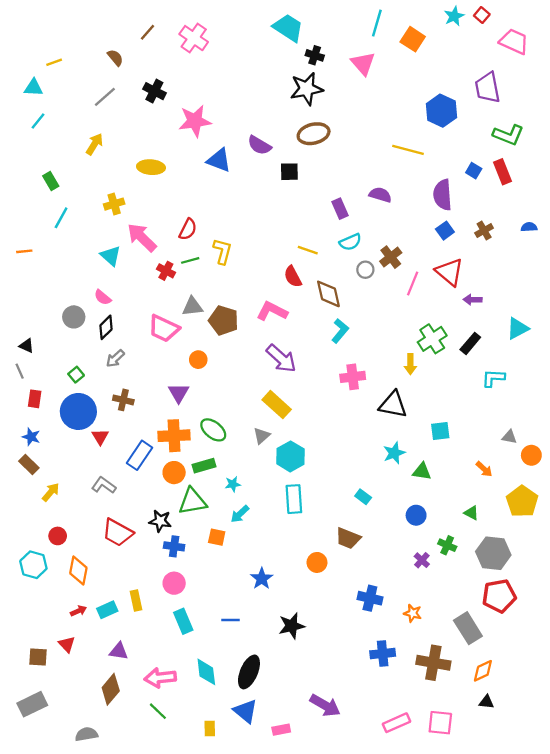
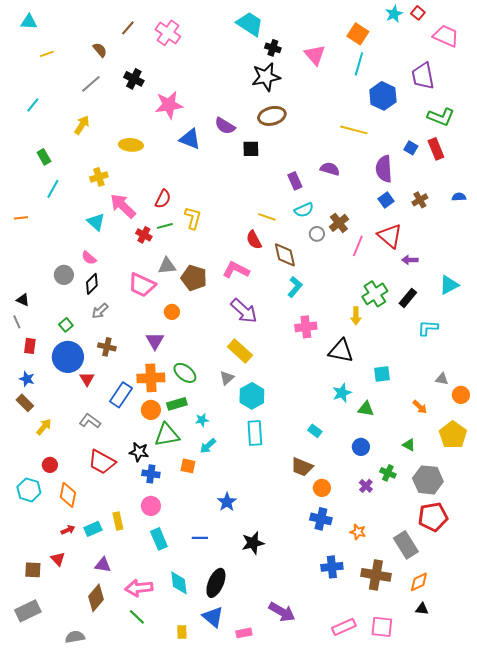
cyan line: (377, 23) -> (359, 64), moved
cyan triangle: (33, 88) -> (29, 22), moved
orange circle: (317, 562) -> (322, 488), moved

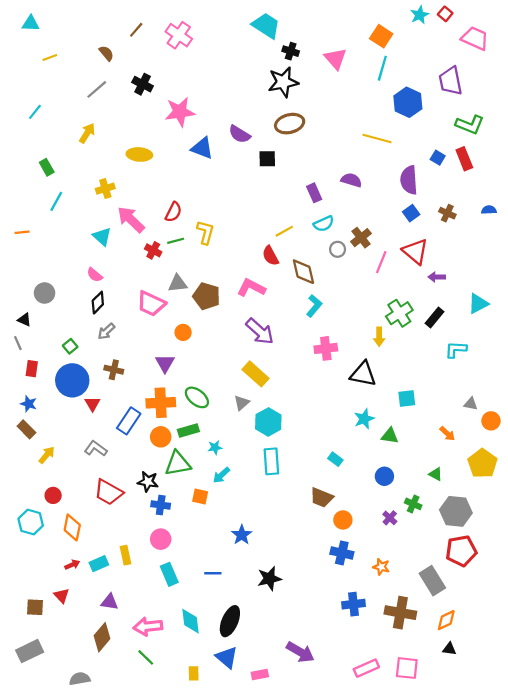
brown cross: (420, 200) -> (447, 213), turned -35
yellow line: (267, 217) -> (284, 231), turned -48
gray circle: (64, 275) -> (45, 293), moved

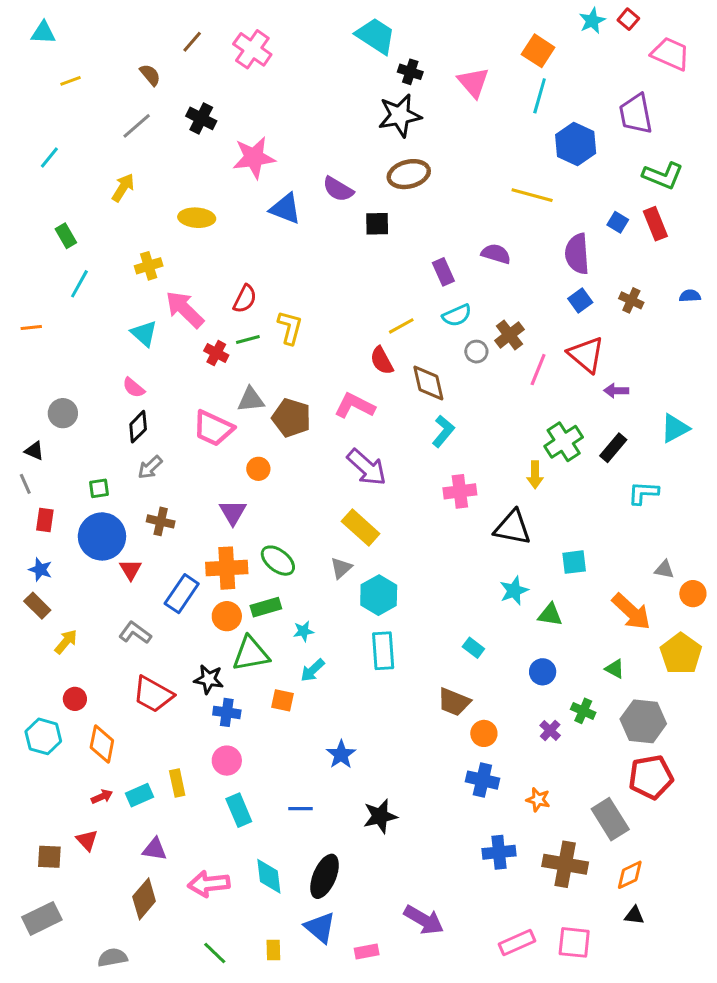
green square: (70, 346) -> (99, 488), turned 32
orange arrow: (447, 434) -> (631, 612), size x1.8
green line: (146, 657) -> (215, 953), moved

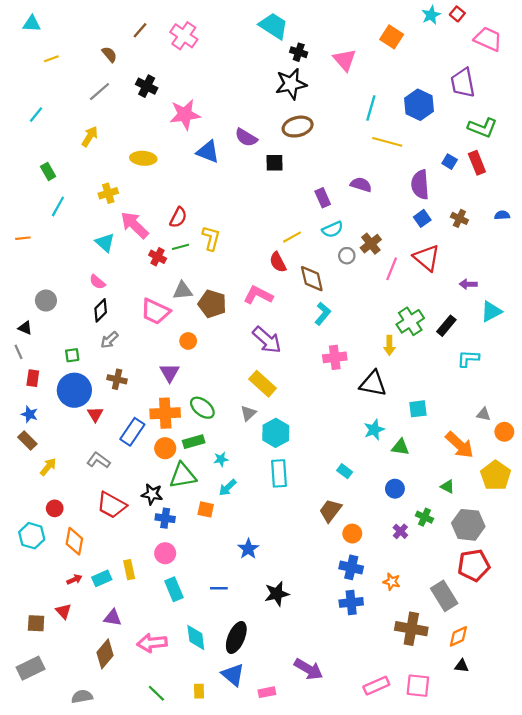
cyan line: (540, 96) -> (371, 108), moved
purple arrow: (616, 391) -> (468, 284), moved
brown trapezoid: (454, 702) -> (330, 511), turned 105
blue cross: (499, 852) -> (351, 602), moved

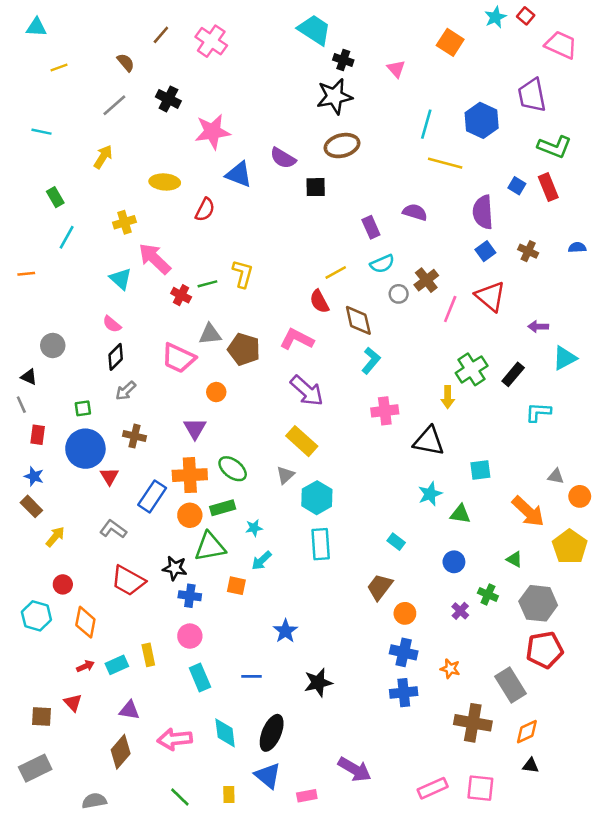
pink triangle: (345, 60) -> (396, 69), size x0.7
cyan line: (36, 115) -> (41, 132), turned 63
red semicircle: (178, 217) -> (205, 210), moved

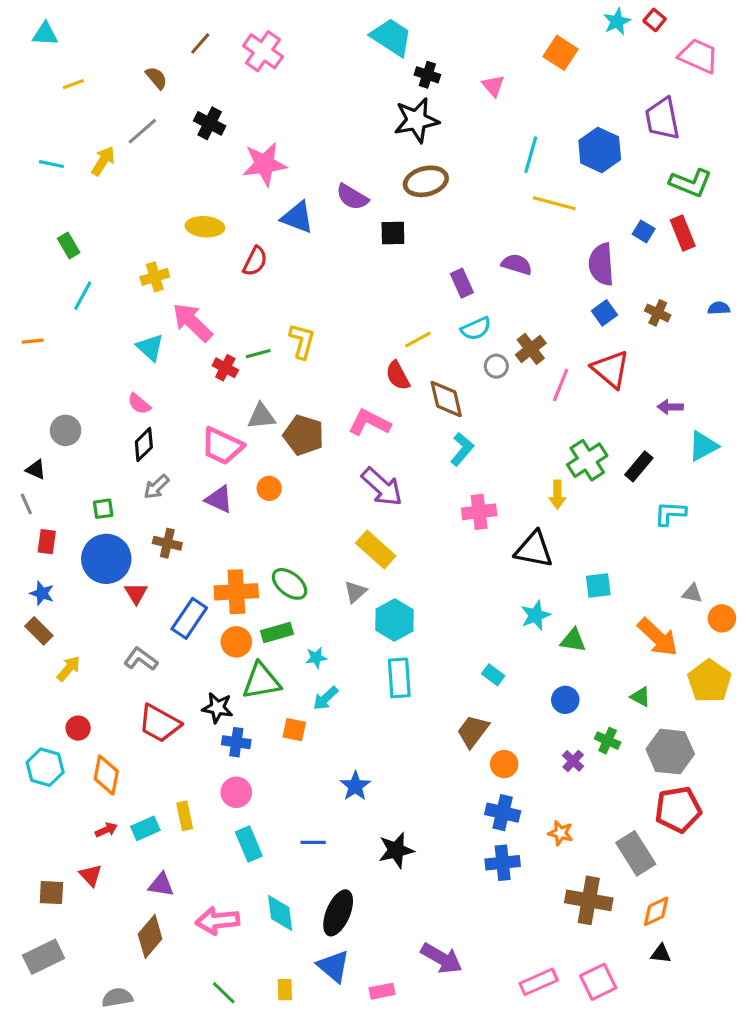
yellow arrow: (103, 157) -> (103, 161), moved
purple triangle: (195, 428) -> (219, 499), moved, turned -35
pink square: (480, 788) -> (598, 982), turned -32

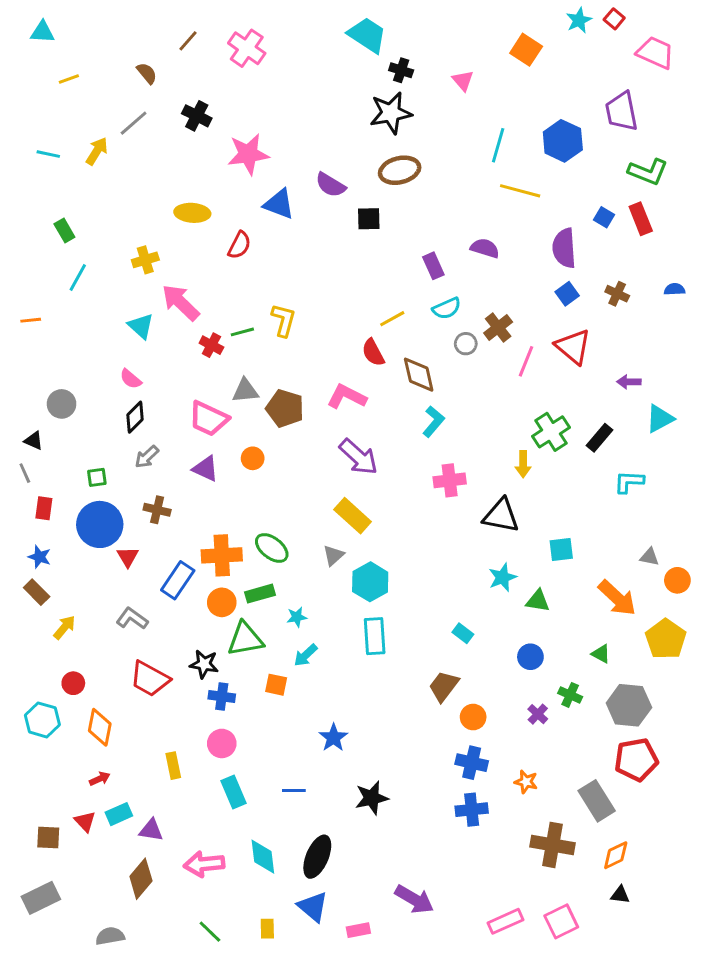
cyan rectangle: (145, 828) -> (119, 814), moved

